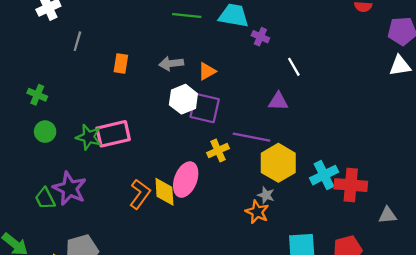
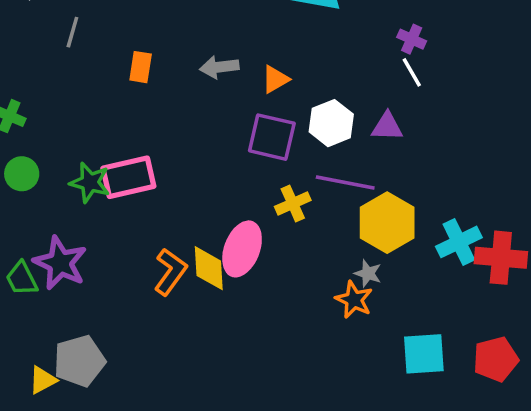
purple cross: (260, 37) -> (412, 39), moved
white hexagon: (183, 99) -> (331, 123), moved

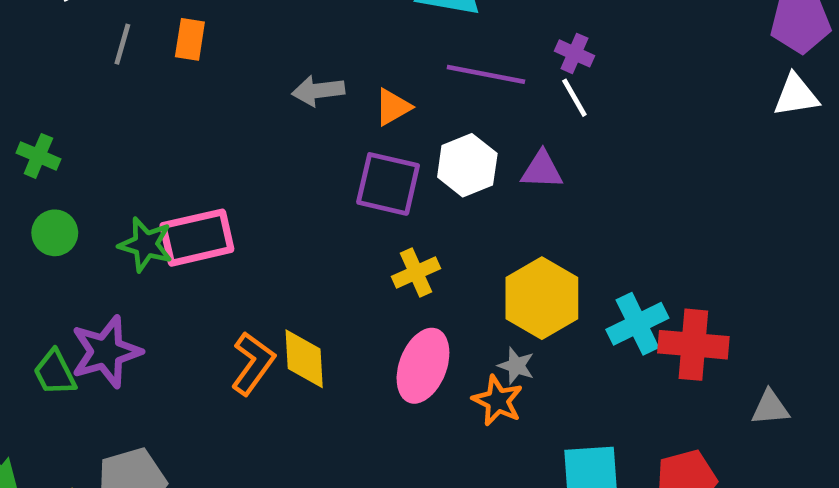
orange rectangle: (141, 67) -> (190, 39), moved
purple line: (345, 183) -> (486, 74), moved
pink ellipse: (242, 249) -> (423, 366), moved
purple star: (60, 263) -> (106, 352), turned 30

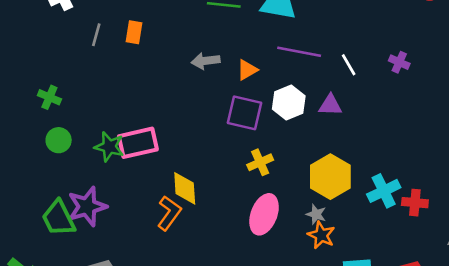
purple cross: (574, 53) -> (399, 62), moved
red cross: (693, 345) -> (415, 203), size x0.7
yellow diamond: (304, 359) -> (185, 188), moved
green trapezoid: (55, 373) -> (59, 218), size x1.4
orange star: (498, 401) -> (321, 235), moved

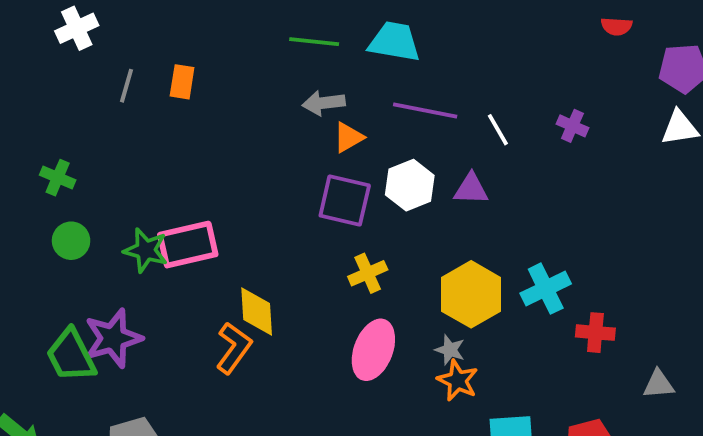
gray arrow: (205, 61) -> (324, 103), moved
cyan cross: (384, 191) -> (546, 289), moved

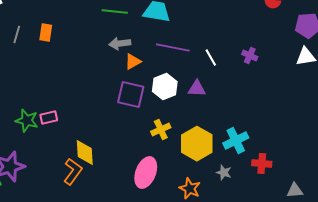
pink rectangle: (188, 245) -> (49, 118), size x0.6
yellow cross: (368, 273) -> (161, 130), moved
gray star: (450, 350) -> (224, 172), moved

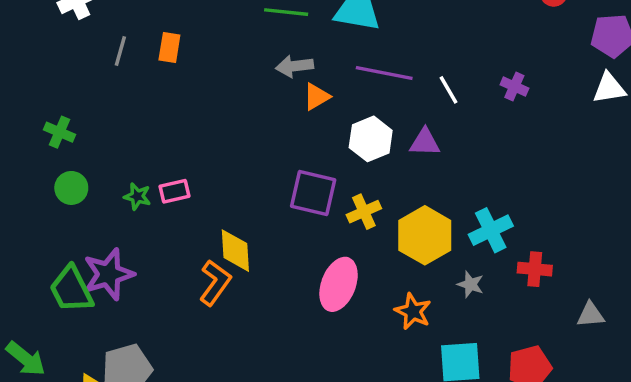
purple square: (131, 94) -> (313, 193), moved
green star: (27, 120) -> (137, 196), size x0.7

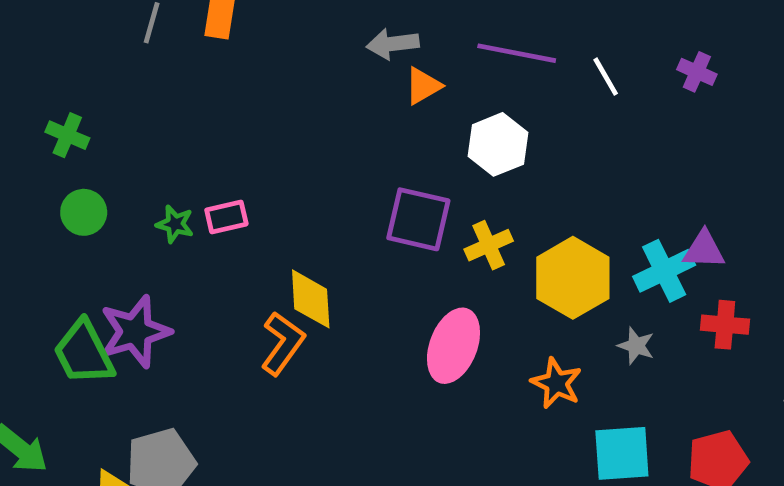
purple triangle: (425, 142) -> (704, 250), moved

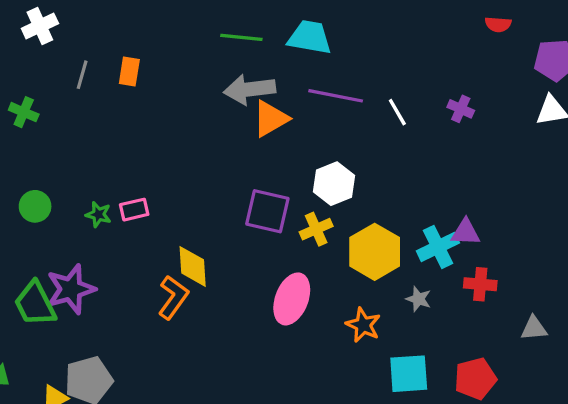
gray arrow: (393, 44) -> (249, 89), size x1.4
orange triangle: (423, 86) -> (271, 119), size x1.4
green cross: (67, 135) -> (24, 112), moved
white hexagon: (498, 144) -> (334, 184), moved

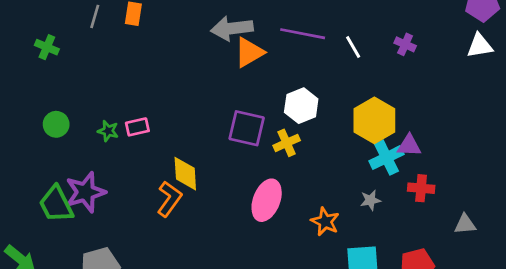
yellow hexagon: (375, 252) -> (374, 120), moved
gray star: (418, 299) -> (370, 200), turned -30

